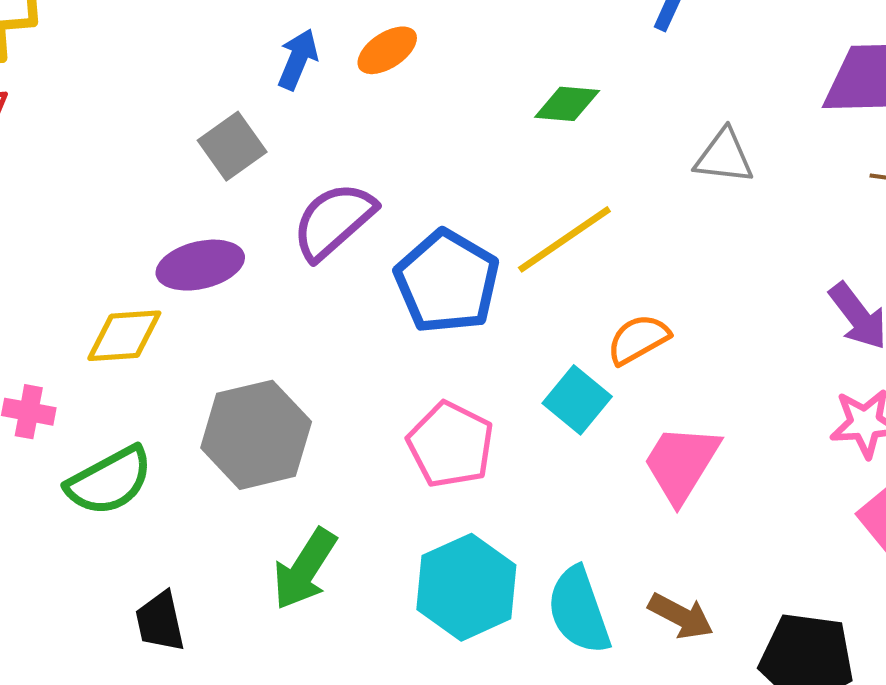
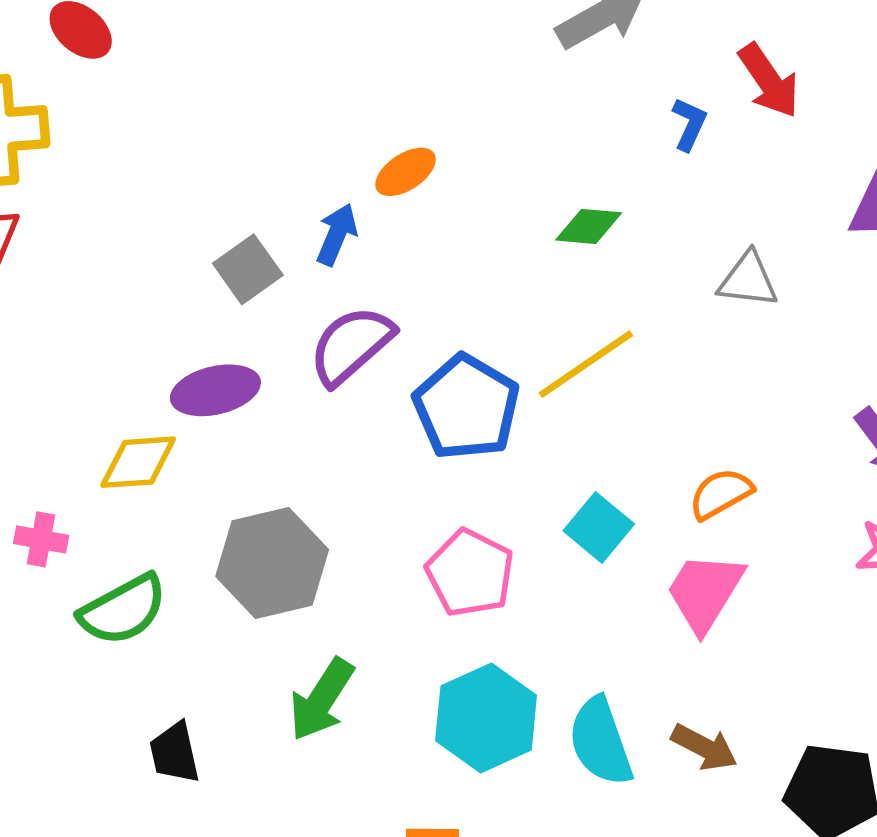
blue arrow: (298, 59) -> (337, 234), moved
orange semicircle: (638, 339) -> (721, 494), moved

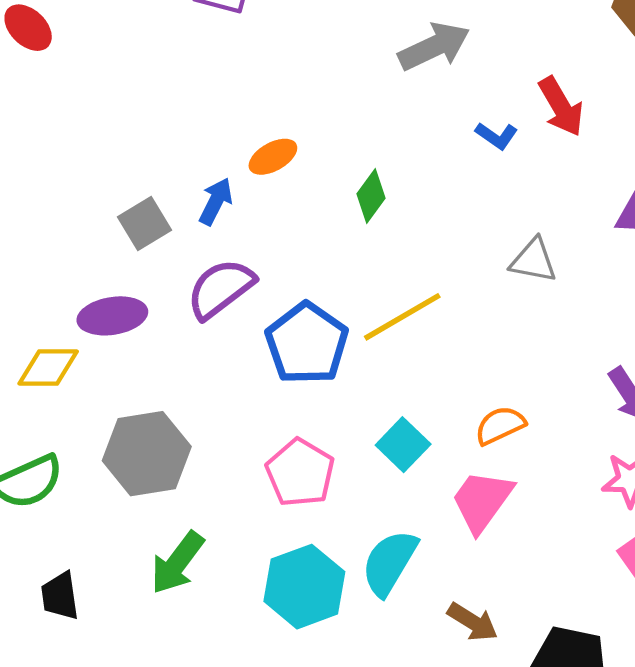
blue L-shape: (689, 124) -> (497, 136), turned 96
green diamond: (589, 226) -> (371, 196), moved, turned -63
cyan semicircle: (600, 742) -> (389, 563), moved, turned 46

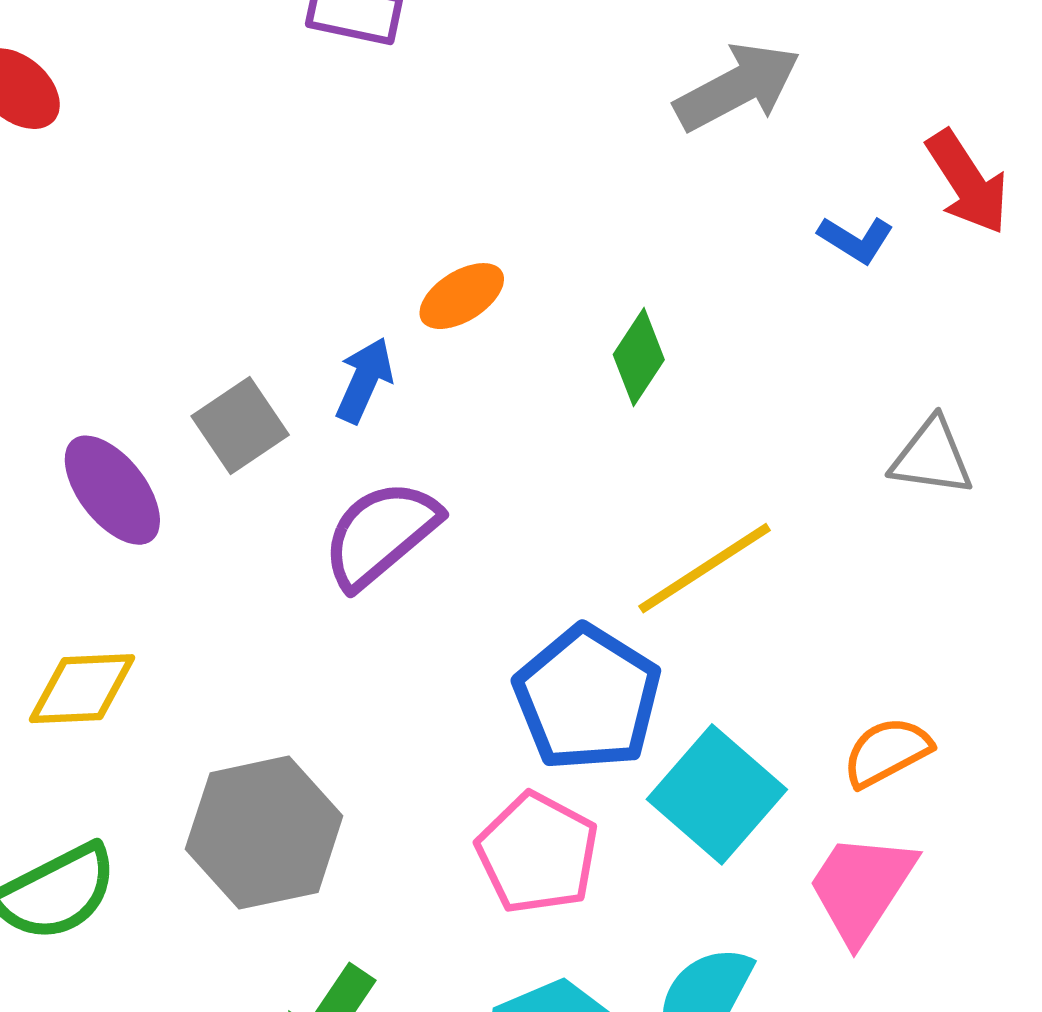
purple ellipse: (112, 316) -> (112, 490), moved, turned 64
blue pentagon: (307, 343) -> (587, 698), moved
cyan square: (403, 445) -> (717, 794), size x1.4

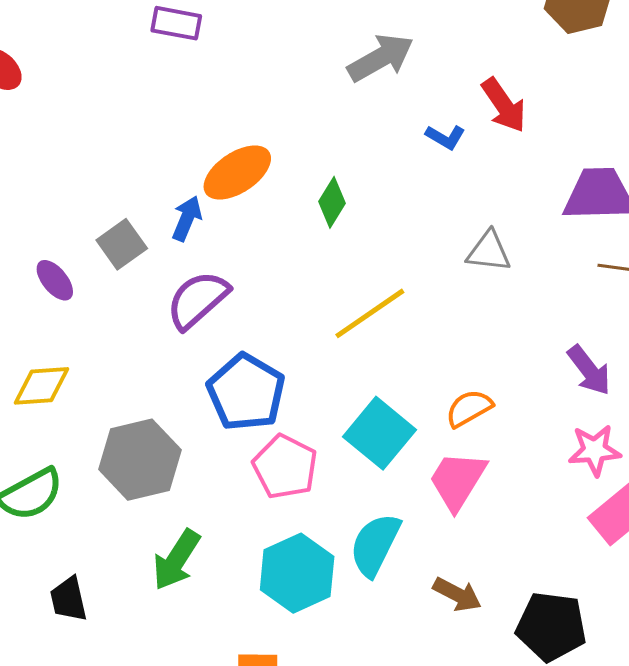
orange ellipse: (462, 296) -> (237, 173), size x1.5
purple ellipse: (112, 490) -> (55, 280), size x0.7
blue pentagon: (587, 698) -> (246, 392), moved

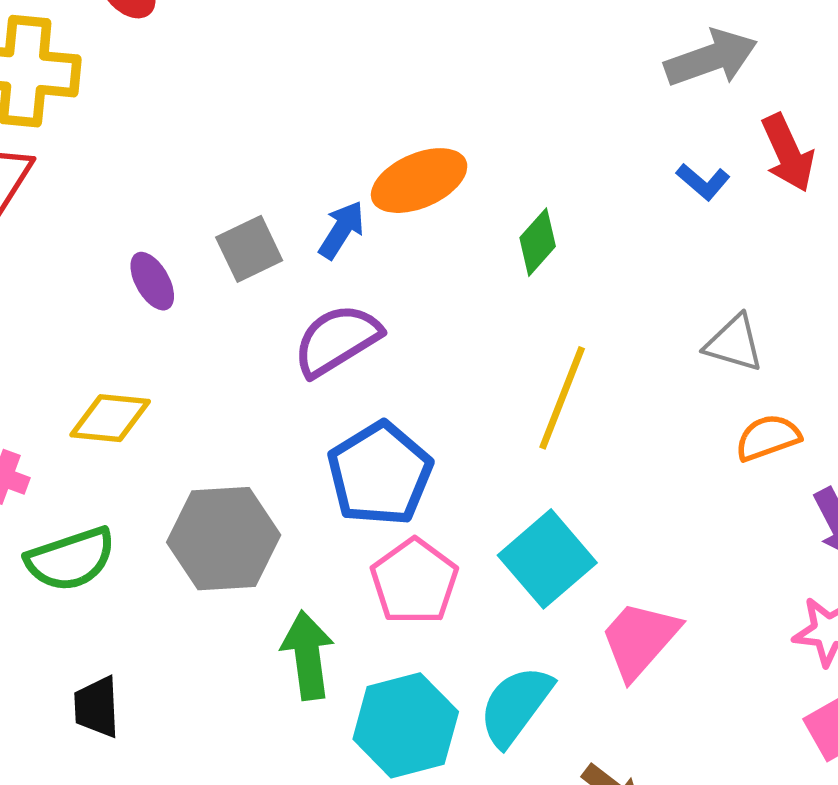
gray arrow: (381, 58) -> (711, 58), moved
yellow line: (370, 313) -> (562, 398), turned -44
orange semicircle: (469, 408) -> (768, 438), moved
green arrow: (176, 560) -> (308, 655), moved, turned 130

